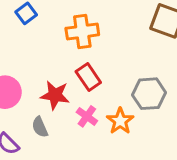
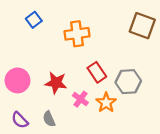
red rectangle: (88, 77) -> (97, 72), moved
gray semicircle: (40, 127) -> (49, 119), moved

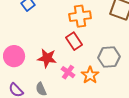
orange cross: (77, 34) -> (80, 16), moved
red rectangle: (97, 72) -> (74, 41), moved

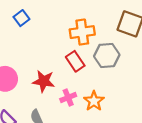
gray hexagon: (109, 57) -> (107, 55), moved
pink cross: (68, 72) -> (68, 98), turned 32

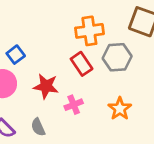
blue square: (21, 18) -> (16, 55), moved
orange star: (94, 101) -> (120, 109), moved

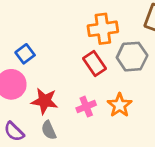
red star: (46, 86) -> (45, 101), moved
orange star: (120, 109) -> (120, 105), moved

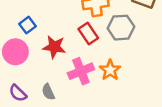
red star: (45, 101) -> (54, 47), moved
pink cross: (86, 107) -> (81, 71), size x1.5

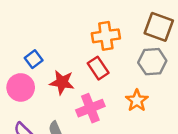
gray hexagon: (121, 28) -> (152, 62), moved
orange star: (110, 70) -> (137, 100), moved

